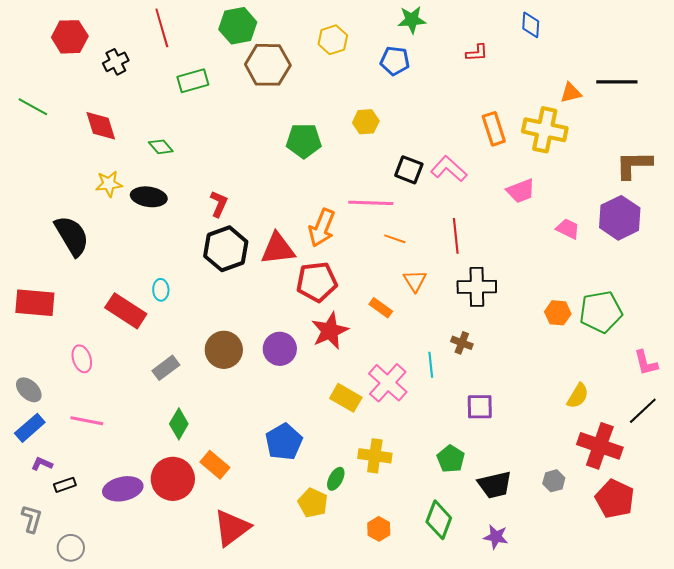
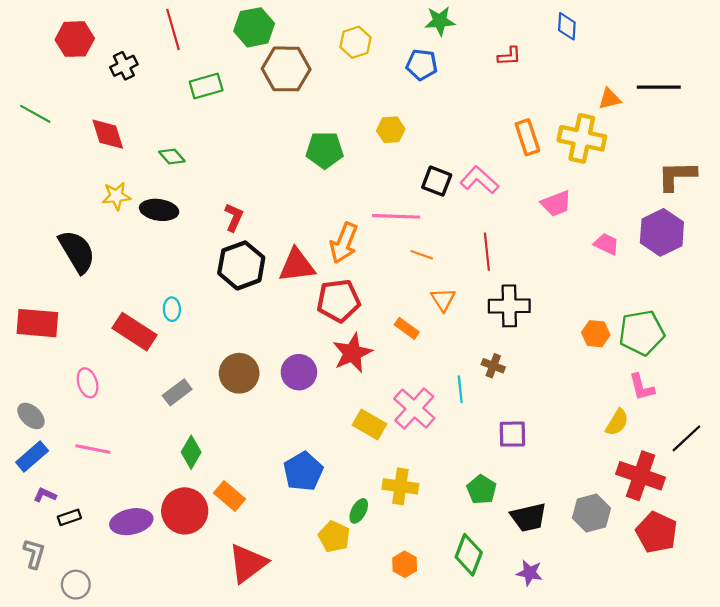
pink L-shape: (646, 363) -> (642, 387), moved
gray hexagon: (554, 481) -> (591, 513), size x1.6

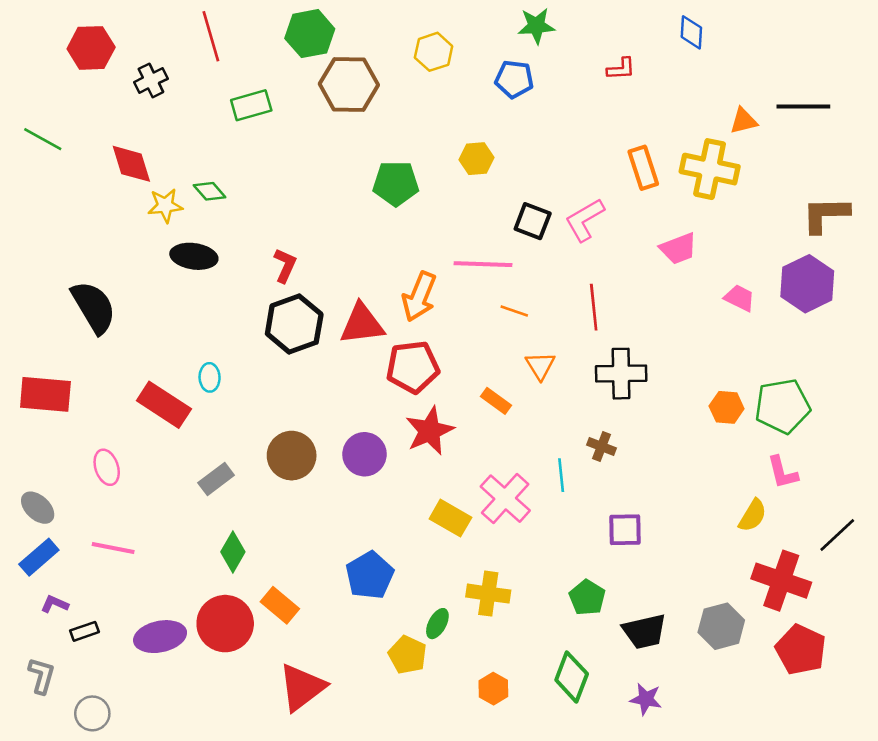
pink L-shape: (479, 180) -> (585, 220), turned -72
yellow star: (116, 196) -> (165, 206), moved

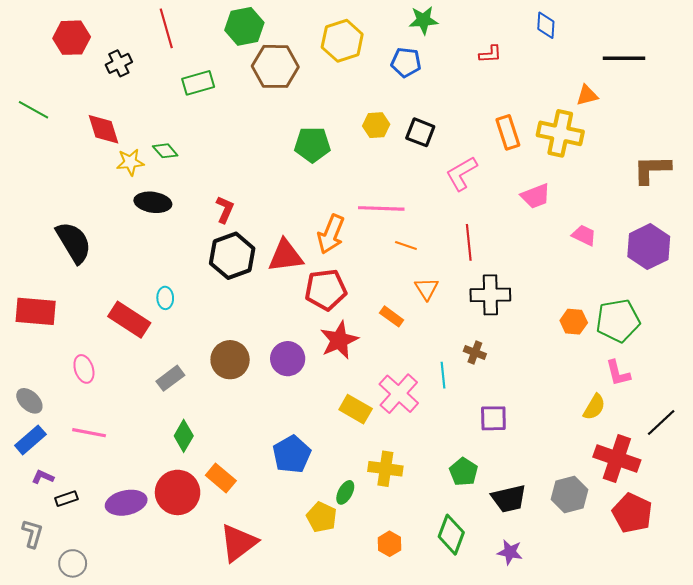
yellow hexagon: (434, 52) -> (342, 41), size x1.4
black line: (803, 107) -> (624, 58), moved
black square: (533, 221) -> (420, 132), moved
purple hexagon: (807, 284) -> (649, 247), moved

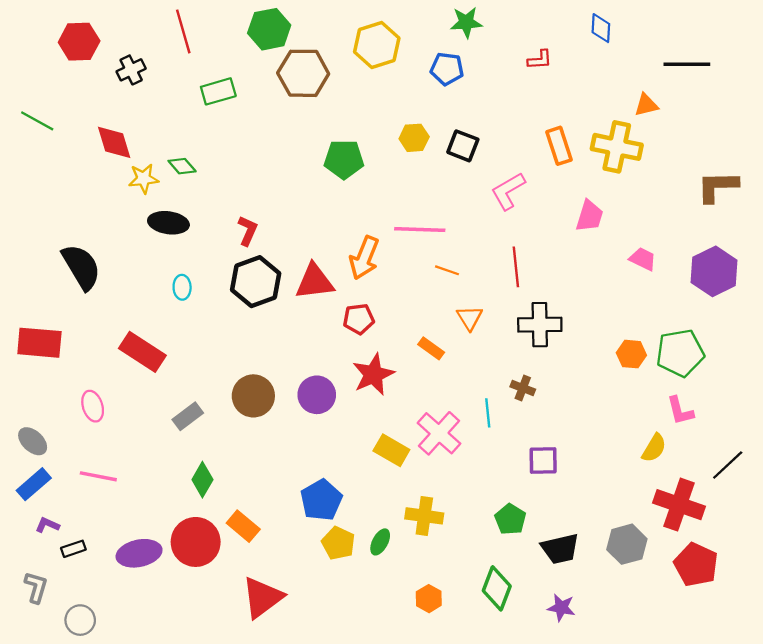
pink trapezoid: (536, 196) -> (590, 216), turned -52
red pentagon: (326, 290) -> (359, 319), size x0.7
cyan ellipse: (165, 298) -> (182, 287), moved
yellow pentagon: (322, 517) -> (338, 543), moved

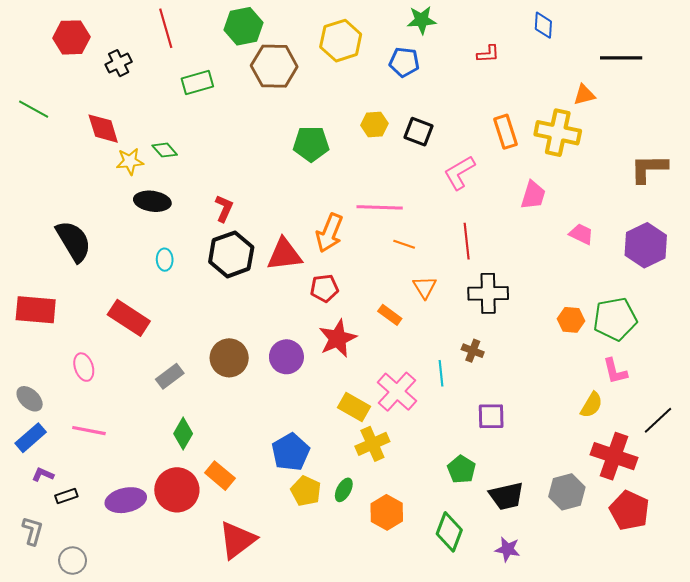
yellow cross: (424, 516) -> (372, 444), moved, turned -32
orange hexagon: (429, 599) -> (387, 512), moved, size x1.4

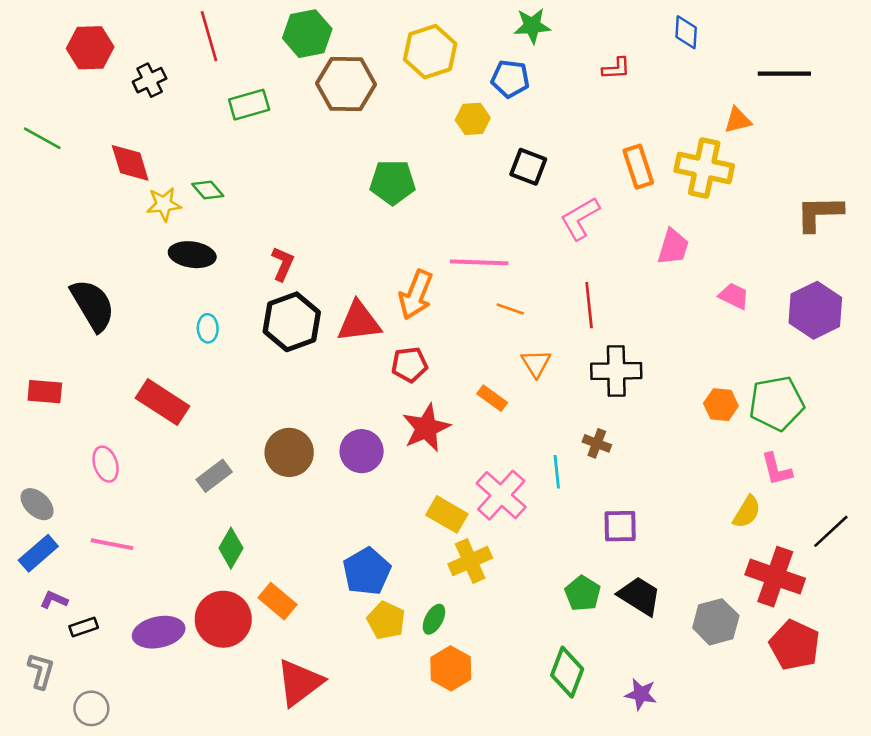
yellow hexagon: (374, 124) -> (473, 119), moved
red rectangle: (36, 310) -> (45, 392), size x0.7
black trapezoid: (507, 496) -> (640, 596), moved, turned -135
orange hexagon: (387, 512) -> (451, 668), moved

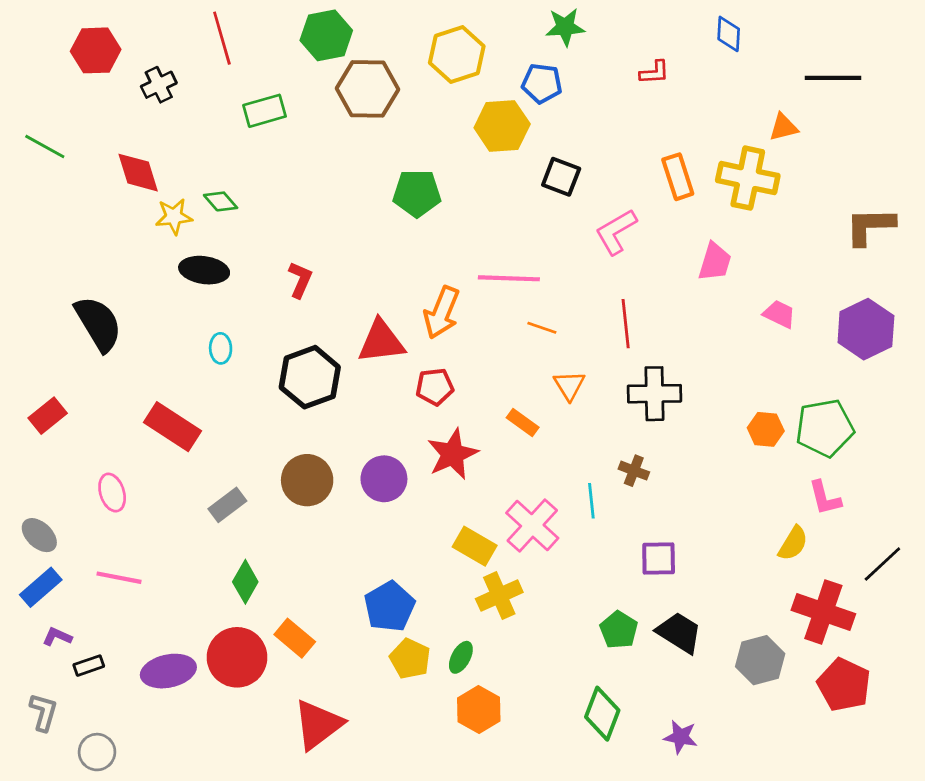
yellow hexagon: (473, 119) -> (502, 126), size x1.5
black hexagon: (292, 322) -> (310, 377), moved
red rectangle: (45, 392) -> (48, 416), turned -44

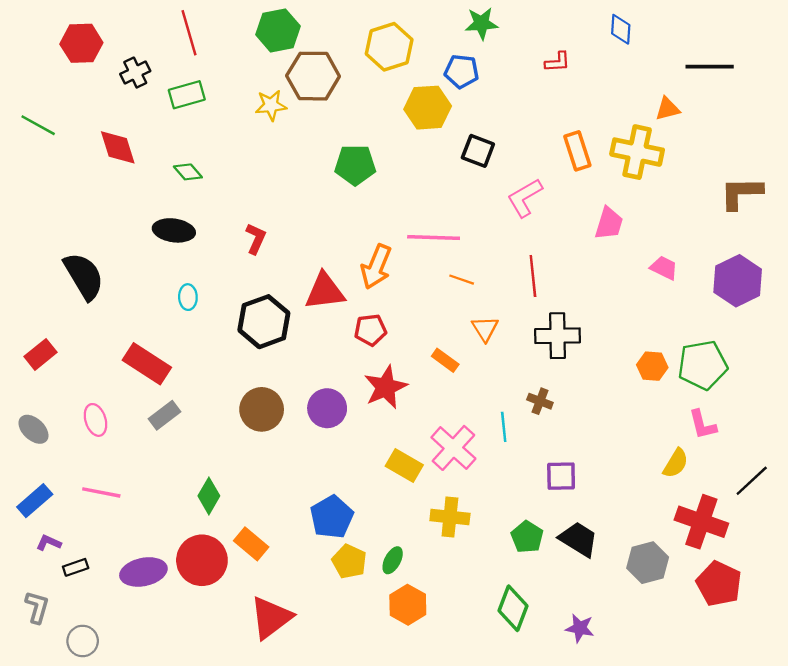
green rectangle: (264, 111) -> (187, 95), moved
yellow star: (174, 217) -> (271, 105), moved
gray rectangle: (227, 505) -> (165, 415), moved
gray ellipse: (39, 535) -> (33, 429), moved
yellow cross: (499, 596) -> (450, 517), moved, turned 30

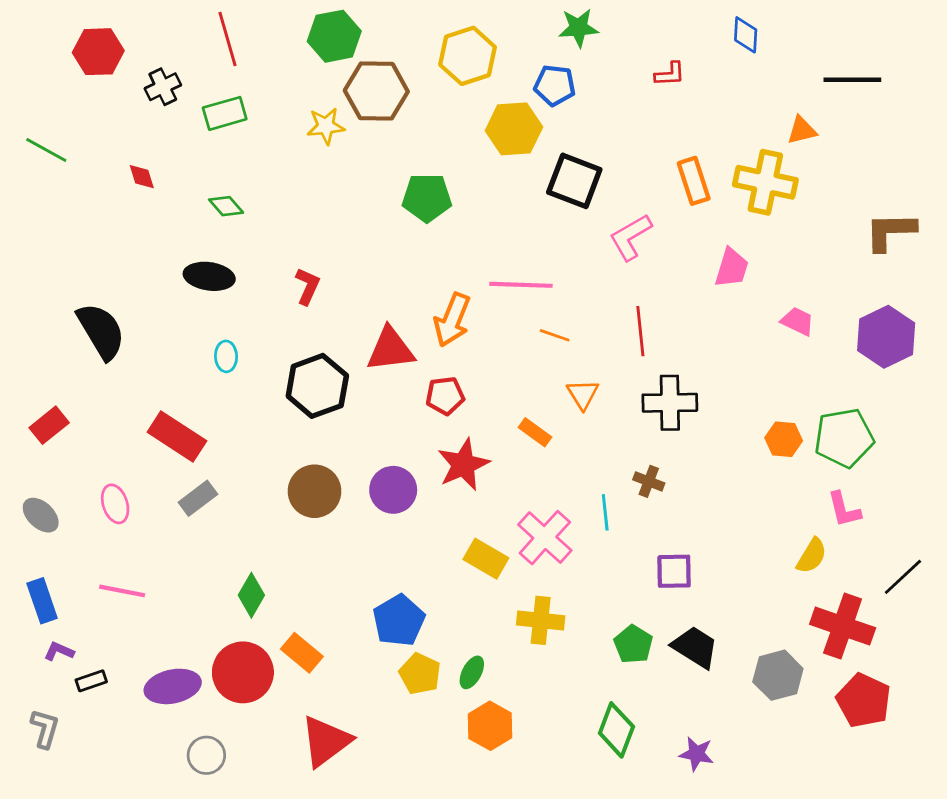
red diamond: (118, 147) -> (142, 177), size x0.6
black square: (478, 151) -> (574, 181), size x1.4
blue rectangle: (35, 501) -> (42, 601), turned -68
gray circle: (83, 641) -> (206, 755), moved

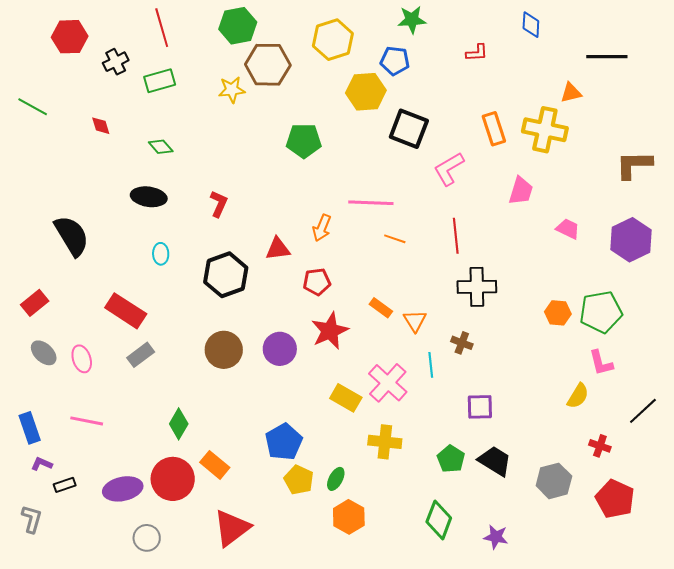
orange arrow: (452, 320) -> (322, 228), size x0.7
red triangle: (390, 349) -> (278, 249), size x0.7
orange triangle: (583, 394) -> (415, 321), moved
gray ellipse: (41, 515) -> (44, 353), moved
red cross: (843, 626) -> (600, 446), size x0.5

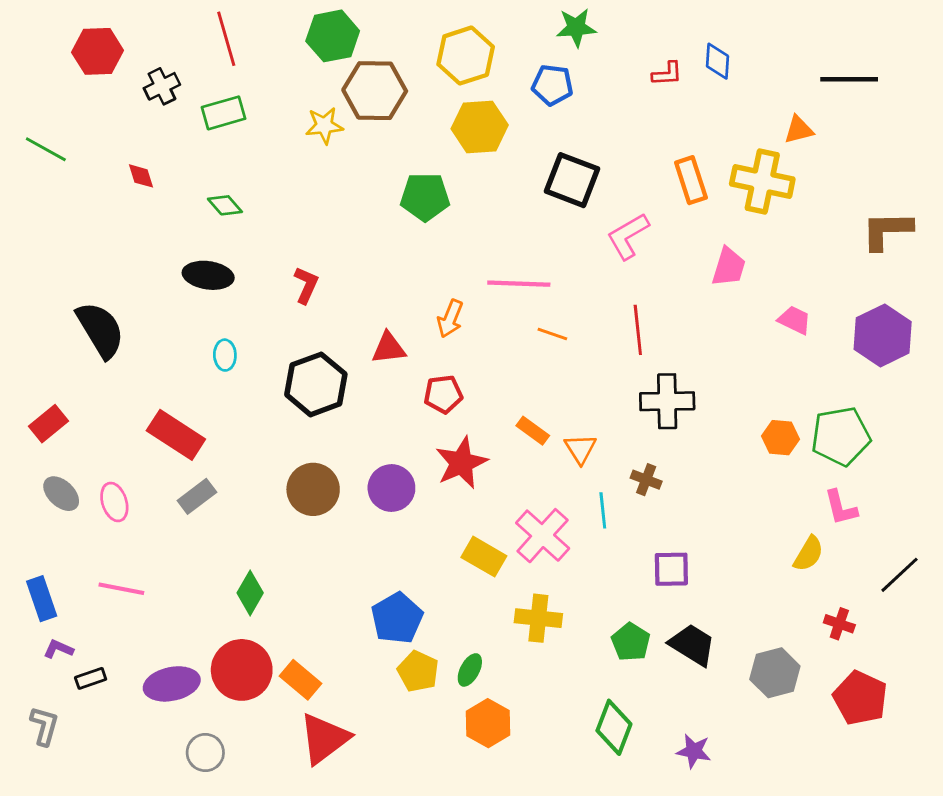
blue diamond: (531, 25) -> (718, 61), moved
yellow hexagon: (366, 92) -> (480, 127), moved
orange rectangle: (215, 465) -> (300, 680), moved

